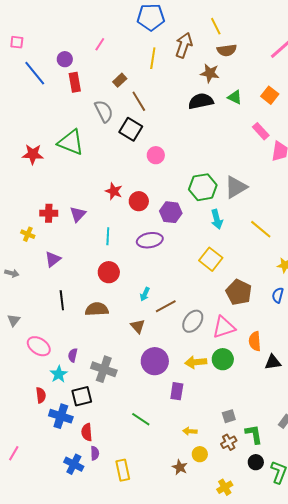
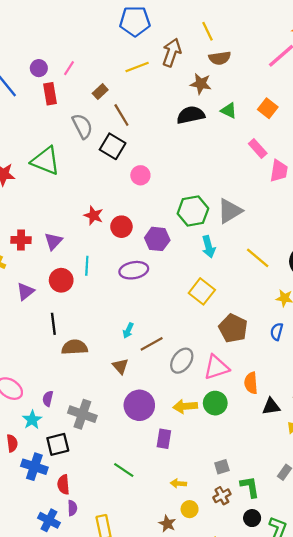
pink line: (100, 44) -> (69, 68), moved
yellow line: (153, 58) -> (137, 67), turned 60
red circle: (109, 272) -> (61, 280), moved
black line: (62, 300) -> (53, 324), moved

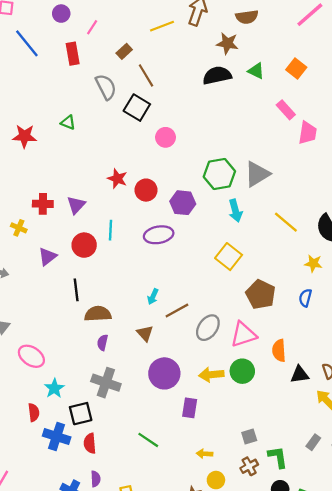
purple circle: (39, 68) -> (61, 14), moved
green triangle: (46, 161) -> (68, 122), size x0.5
purple semicircle: (48, 399) -> (102, 343), moved
red semicircle: (63, 485) -> (90, 443), moved

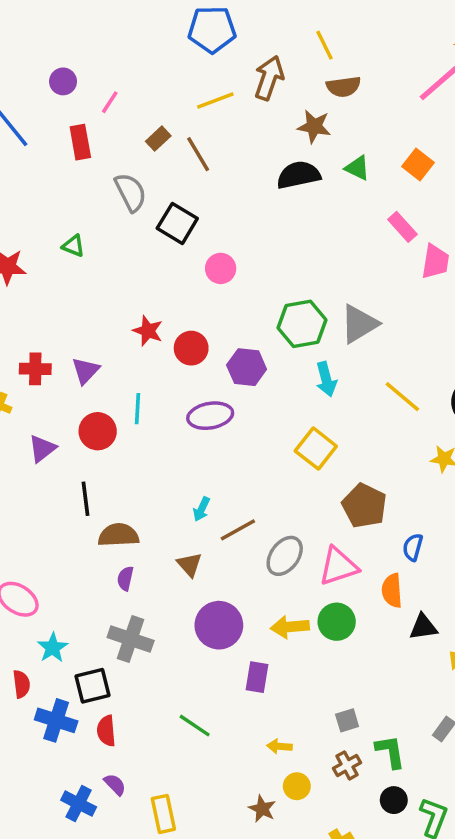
brown line: (146, 75) -> (198, 154), moved
blue semicircle: (305, 298) -> (413, 547), moved
purple semicircle: (96, 479) -> (115, 784), turned -42

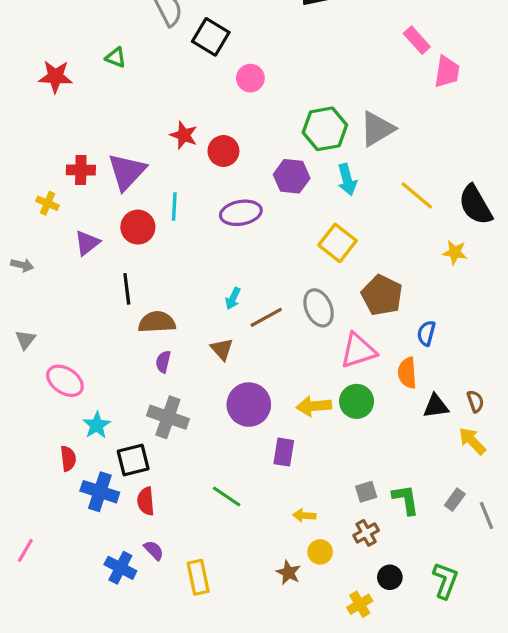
purple hexagon: (247, 367) -> (292, 176), moved
purple triangle: (86, 371) -> (127, 172), size x1.5
gray ellipse: (285, 556) -> (319, 308), moved, turned -60
green L-shape: (390, 752) -> (406, 500), moved
black circle: (394, 800) -> (390, 577), moved

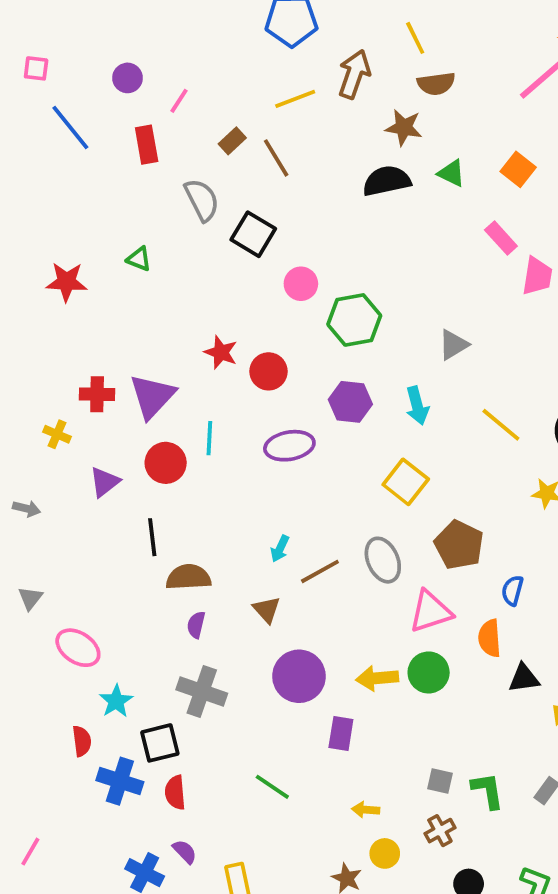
green hexagon: (325, 129) -> (354, 320), moved
gray triangle: (377, 129) -> (453, 345), size x0.7
gray square: (366, 492) -> (440, 781), turned 30

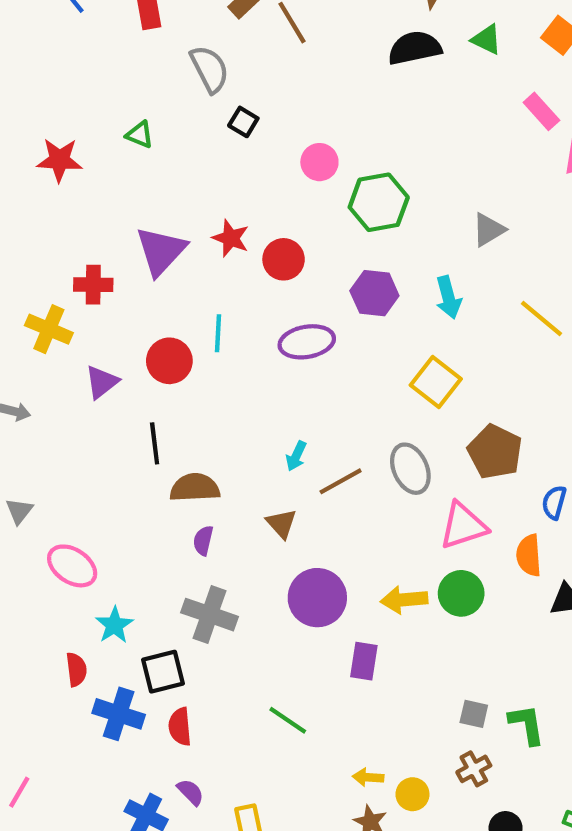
black square: (253, 234) -> (243, 122), moved, size x0.6
purple triangle: (152, 396) -> (161, 251), moved
yellow cross: (57, 434) -> (49, 329), size x1.5
yellow arrow: (366, 810) -> (368, 777), moved

